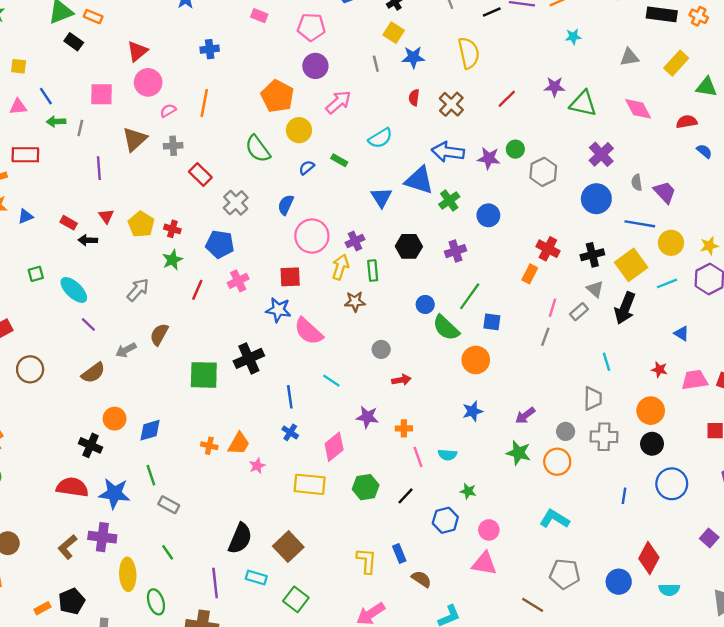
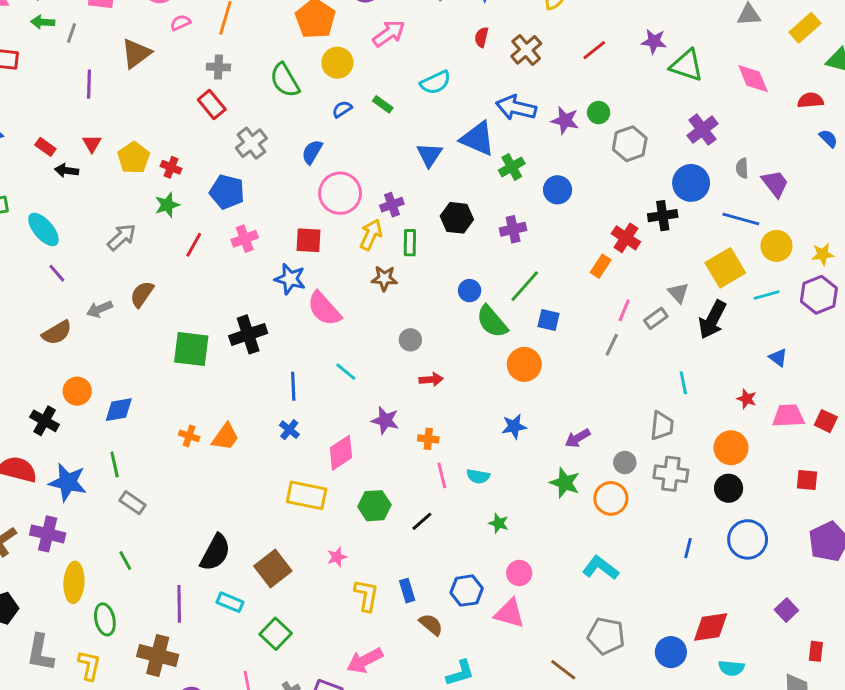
gray cross: (173, 146) -> (218, 67), moved
black cross: (592, 255) -> (663, 216), moved
pink star: (257, 466) -> (337, 557), moved
blue hexagon: (445, 520) -> (467, 591), moved
red diamond: (649, 558) -> (711, 627), turned 48

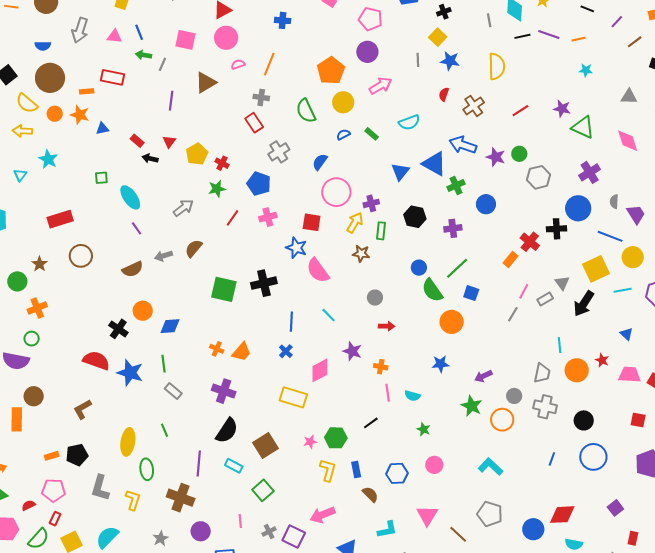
orange circle: (731, 448) -> (577, 370), moved
green hexagon: (374, 506) -> (336, 438), moved
purple cross: (48, 534) -> (224, 391), moved
pink triangle: (509, 613) -> (427, 515), moved, turned 40

